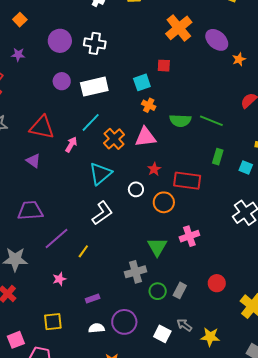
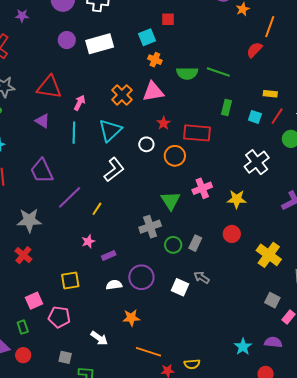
cyan line: (91, 122) -> (74, 133), moved, turned -40
purple trapezoid: (30, 211) -> (42, 171), turned -108
pink star: (59, 279) -> (88, 241), moved
yellow star: (210, 337) -> (237, 199), moved

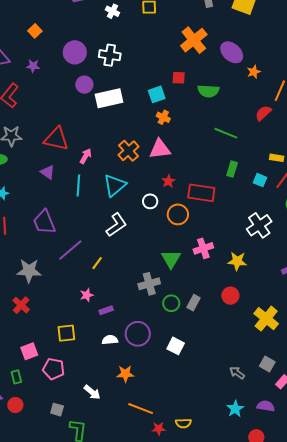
purple circle: (67, 40) -> (84, 85), moved
green semicircle: (187, 73) -> (208, 91), moved
gray arrow: (202, 277) -> (237, 373), moved

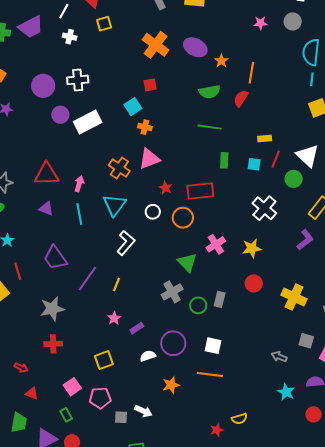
green semicircle: (208, 91) -> (210, 92), moved
red cross: (21, 305) -> (53, 344), turned -30
orange line: (141, 409) -> (210, 374), moved
gray square: (57, 410) -> (121, 417), moved

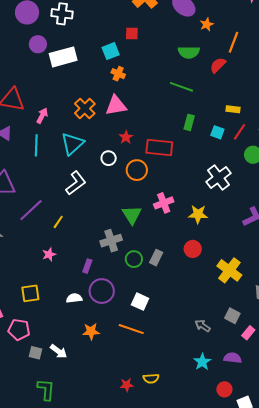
purple rectangle: (137, 328) -> (87, 266), moved, turned -48

